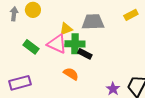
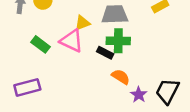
green cross: (75, 44) -> (118, 41), moved
orange semicircle: (71, 74) -> (121, 77), moved

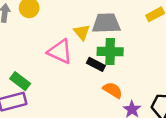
yellow triangle: (82, 23) -> (82, 32), moved, turned -49
green rectangle: (40, 44) -> (20, 81), moved

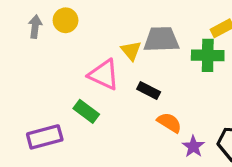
green cross: (110, 52) -> (208, 55), moved
green rectangle: (20, 81) -> (86, 111), moved

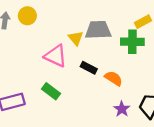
green rectangle: (86, 111) -> (51, 91), moved
orange semicircle: (169, 123) -> (113, 78), moved

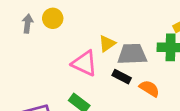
gray trapezoid: (98, 30) -> (132, 54), moved
yellow triangle: (76, 38) -> (107, 43), turned 35

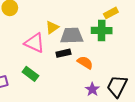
black rectangle: (122, 77) -> (63, 53), turned -40

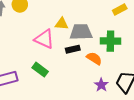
yellow triangle: (52, 27) -> (62, 24), turned 40
green cross: (102, 31) -> (110, 41), moved

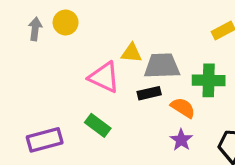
purple star: (101, 85) -> (181, 140), moved

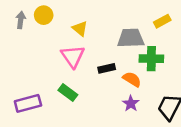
yellow triangle: (131, 53) -> (80, 28), moved, turned 35
gray trapezoid: (162, 66) -> (131, 38), moved
pink triangle: (104, 77) -> (73, 56), turned 30

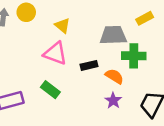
pink triangle: (73, 56) -> (55, 53), turned -35

